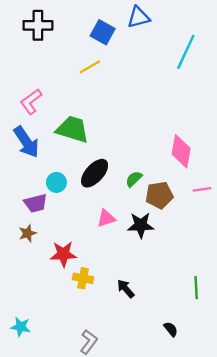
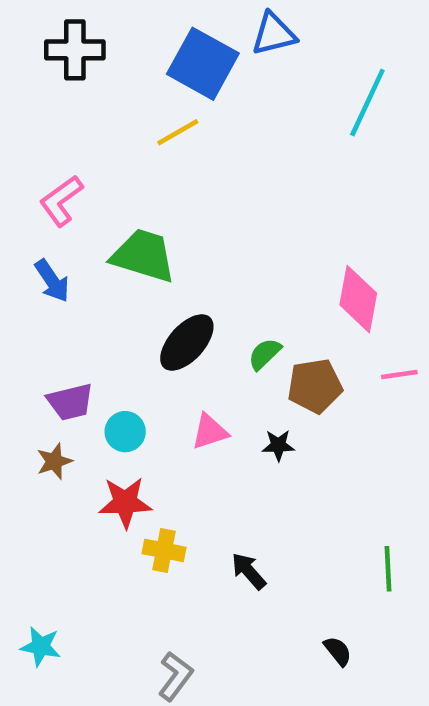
blue square: (103, 32) -> (203, 64), size x1.4
blue arrow: (26, 142) -> (52, 281), size x0.7
cyan circle: (56, 182) -> (125, 432), moved
black star: (141, 225) -> (278, 445), size x0.6

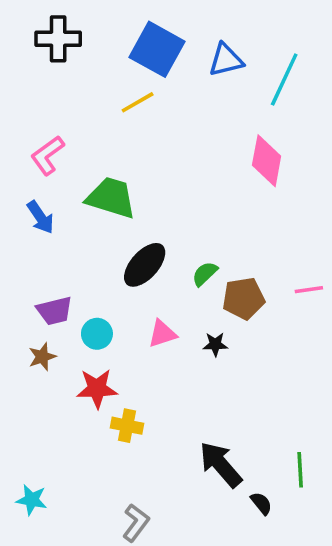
blue triangle: (274, 34) -> (226, 60), moved
pink diamond: (358, 299) -> (267, 161), moved
green line: (388, 569) -> (300, 470), moved
black arrow: (249, 571) -> (221, 464), moved, size x1.6

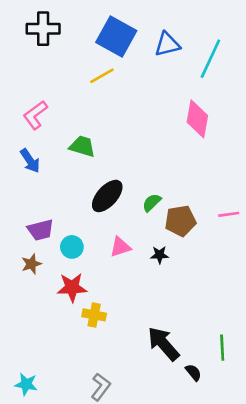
green trapezoid: (111, 198) -> (82, 146), size x0.7
cyan star: (32, 500) -> (26, 384), moved

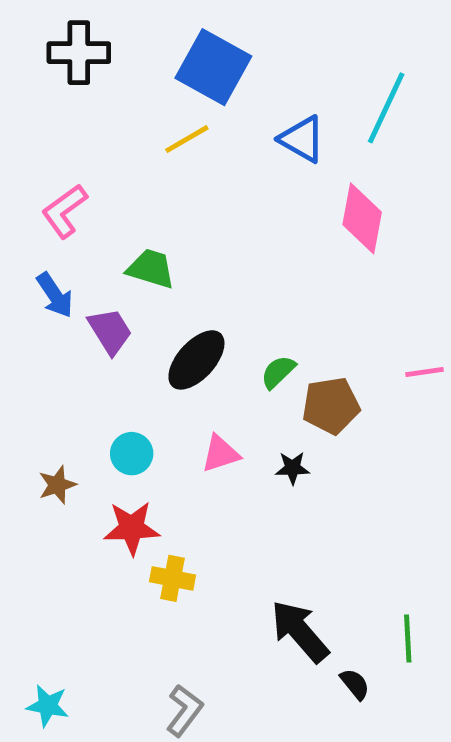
blue triangle: (167, 44) -> (302, 139), moved, turned 44
pink line: (229, 214) -> (425, 372), moved
purple trapezoid: (41, 230) -> (110, 331), moved, turned -108

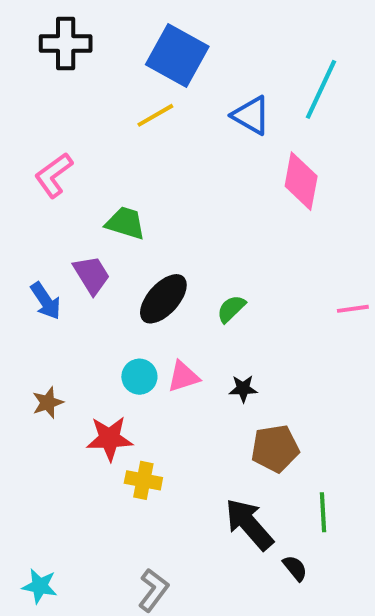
blue arrow: (55, 295) -> (46, 301), moved
brown pentagon: (331, 406) -> (275, 448), moved
cyan circle: (132, 454) -> (139, 377), moved
green line: (408, 638) -> (323, 512), moved

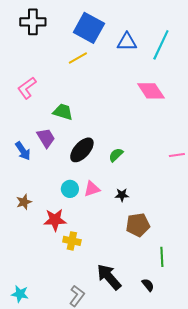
blue triangle: (251, 115) -> (127, 42), moved, turned -30
pink diamond: (301, 181) -> (151, 91), turned -44
black arrow: (249, 524) -> (109, 277), moved

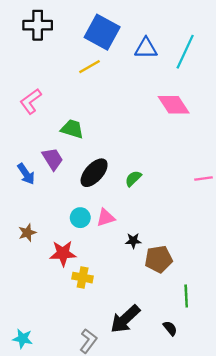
black star: (122, 195) -> (133, 241), moved
black arrow: (109, 277) -> (125, 319), turned -92

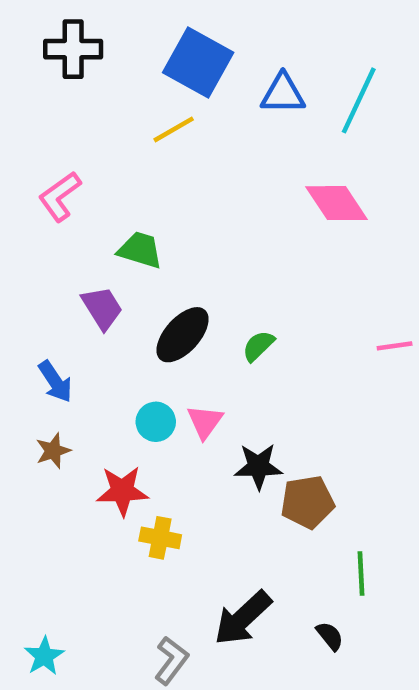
blue arrow: (26, 174) -> (55, 382), moved
pink triangle: (106, 218) -> (205, 422), turned -36
black star: (133, 241) -> (258, 466), size x1.5
cyan star: (23, 339) -> (44, 656), turned 30

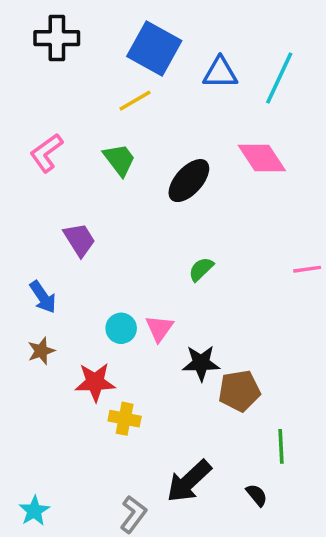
green trapezoid: (140, 250) -> (119, 160), moved, turned 36
black ellipse: (183, 335) -> (189, 181), moved

